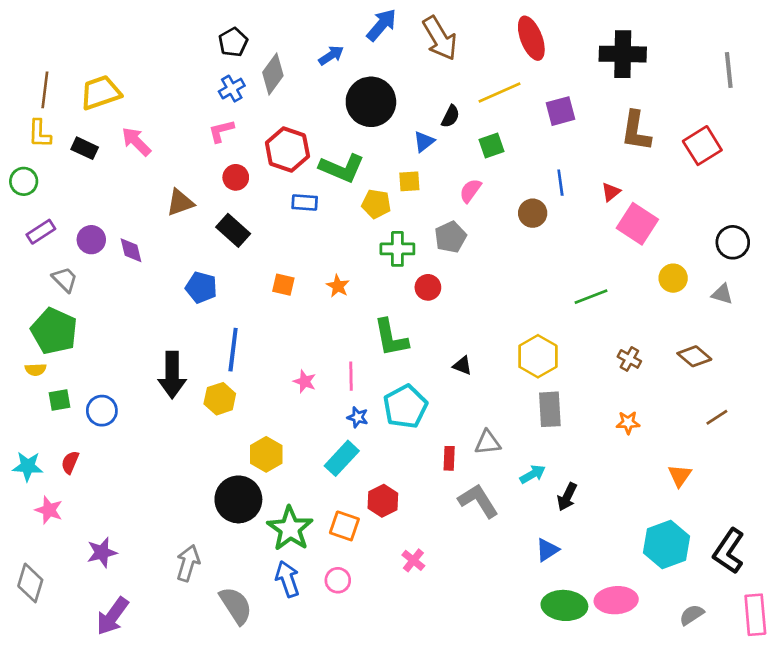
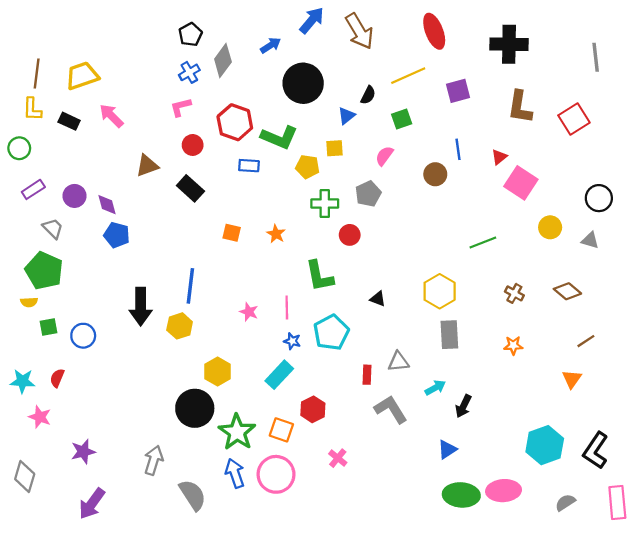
blue pentagon: (201, 287) -> (117, 235), moved
orange triangle: (680, 476) -> (572, 379), moved
pink circle: (338, 580) -> (276, 474), size x1.8

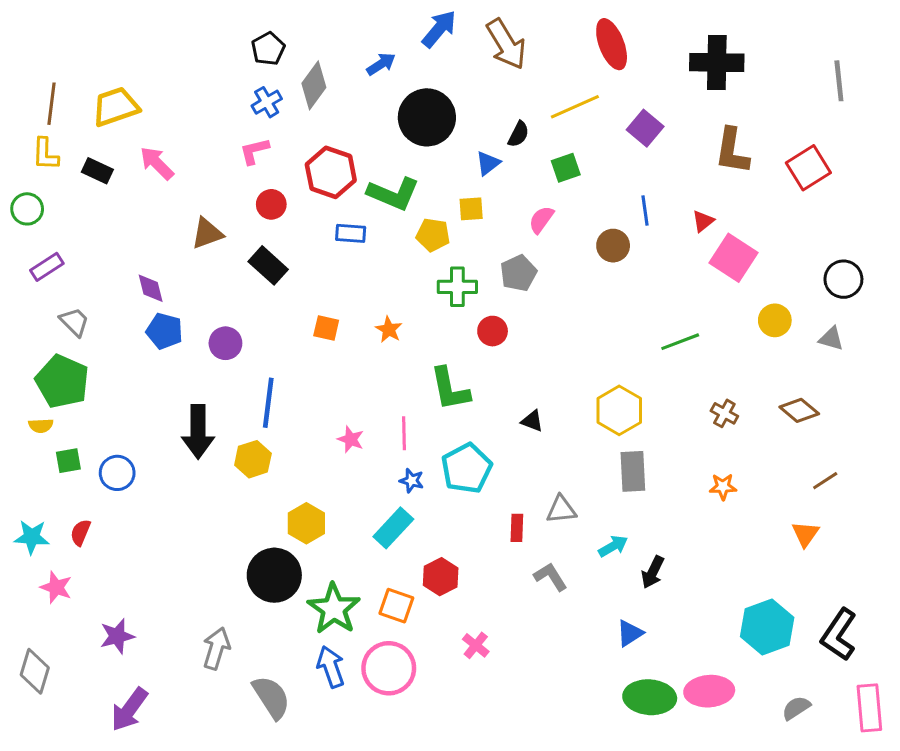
purple square: (458, 91) -> (645, 128), turned -35
purple circle: (74, 196) -> (225, 343), moved
gray L-shape: (391, 409) -> (550, 577), size x0.7

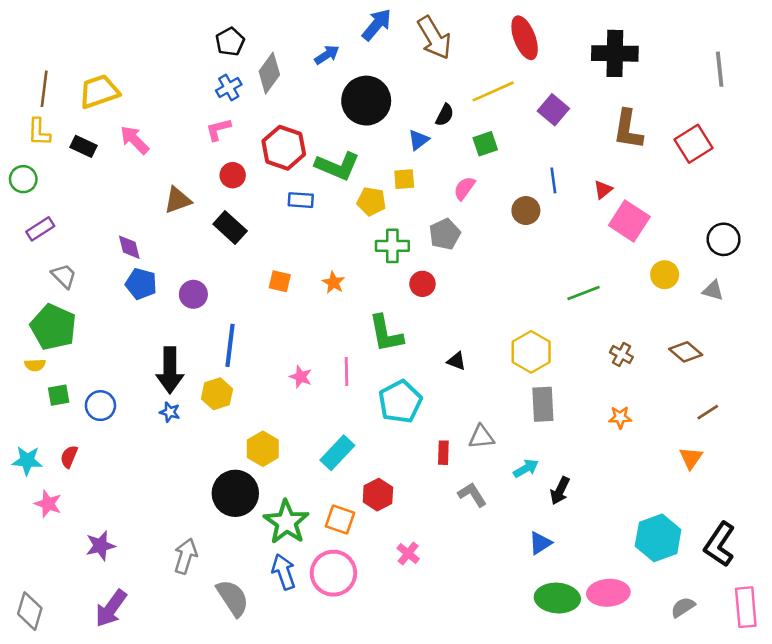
blue star: (412, 481) -> (170, 412), moved
gray diamond: (35, 671) -> (30, 611), moved

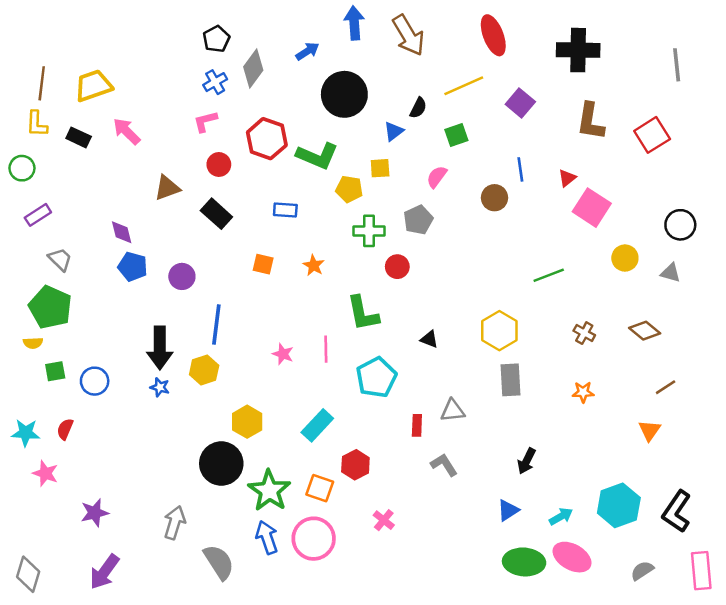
blue arrow: (377, 25) -> (354, 23), turned -44
blue rectangle: (301, 200) -> (285, 210), moved
cyan arrow: (526, 468) -> (561, 516), moved
pink ellipse: (608, 593) -> (572, 557), turned 33

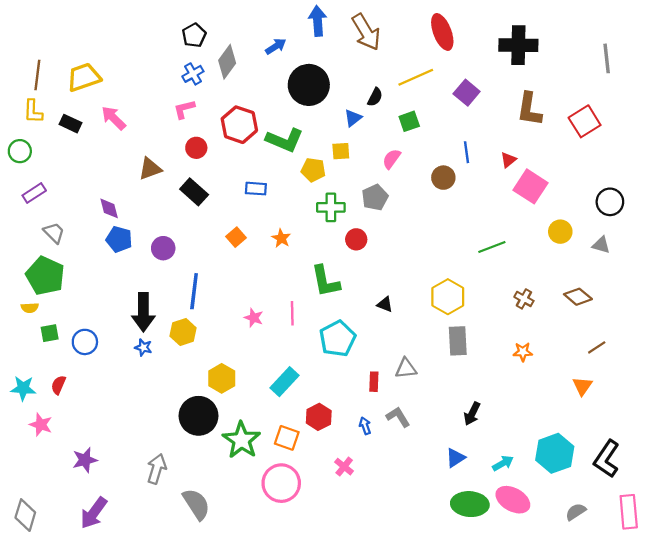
orange square: (263, 264) -> (236, 237), turned 36
blue arrow: (267, 537) -> (365, 426), moved, size x0.6

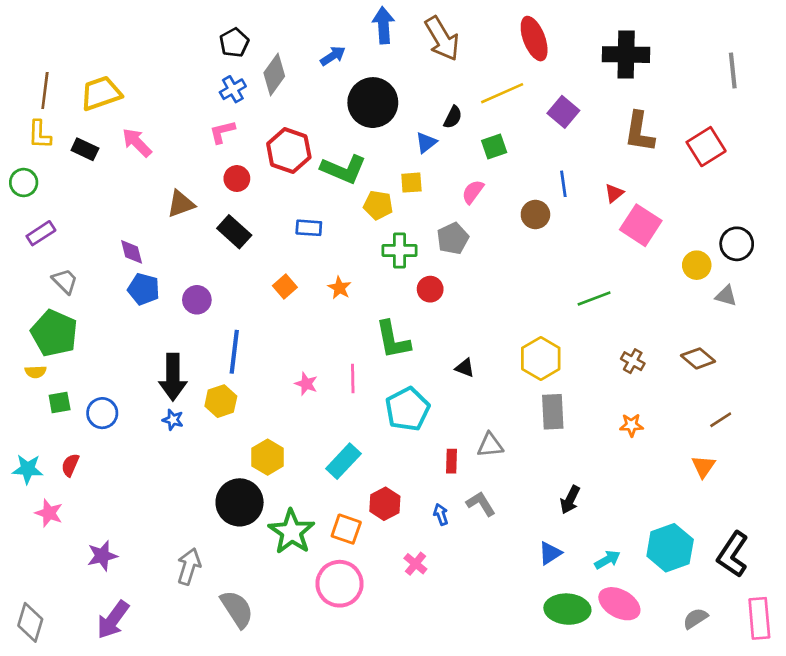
yellow circle: (560, 232) -> (697, 265), moved

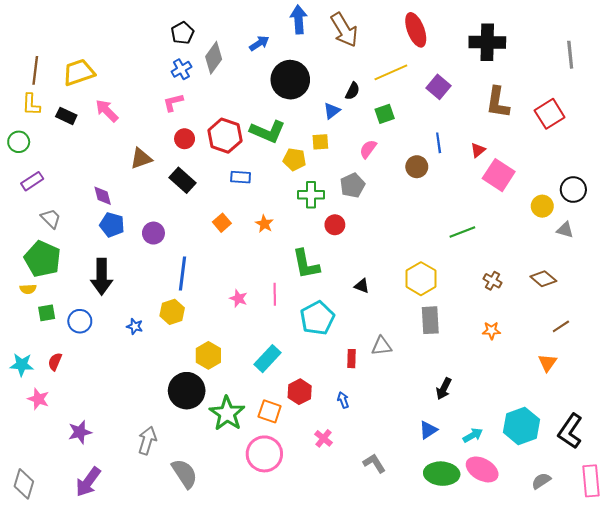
red hexagon: (289, 151) -> (225, 136), moved
black arrow: (173, 377) -> (102, 277), moved
gray L-shape: (481, 504) -> (374, 463), moved

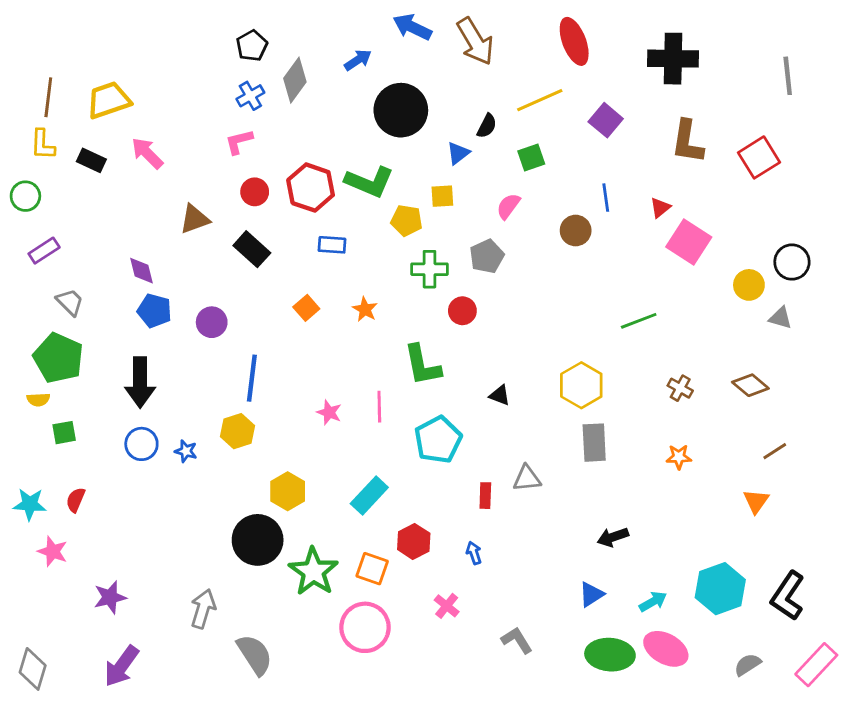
blue arrow: (299, 19) -> (412, 27), turned -60
blue circle: (80, 321) -> (141, 444), moved
black arrow: (444, 389) -> (613, 537), turned 45
pink rectangle: (591, 481) -> (816, 665), turned 48

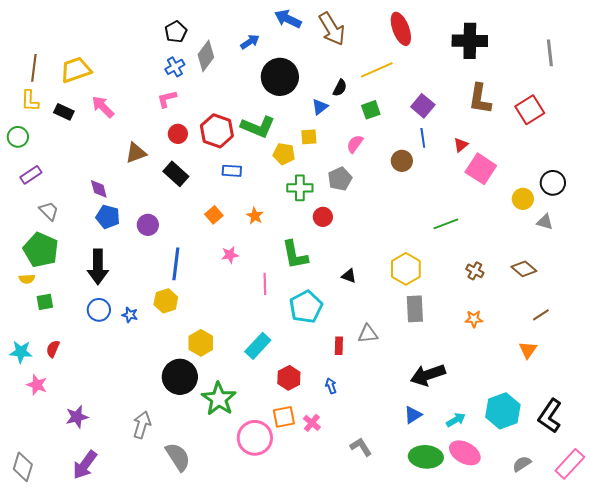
purple square: (606, 120) -> (423, 106), moved
pink star: (329, 412) -> (230, 255), moved, turned -30
black arrow: (613, 537) -> (428, 375), size x1.6
orange square: (372, 569) -> (284, 417), moved, turned -30

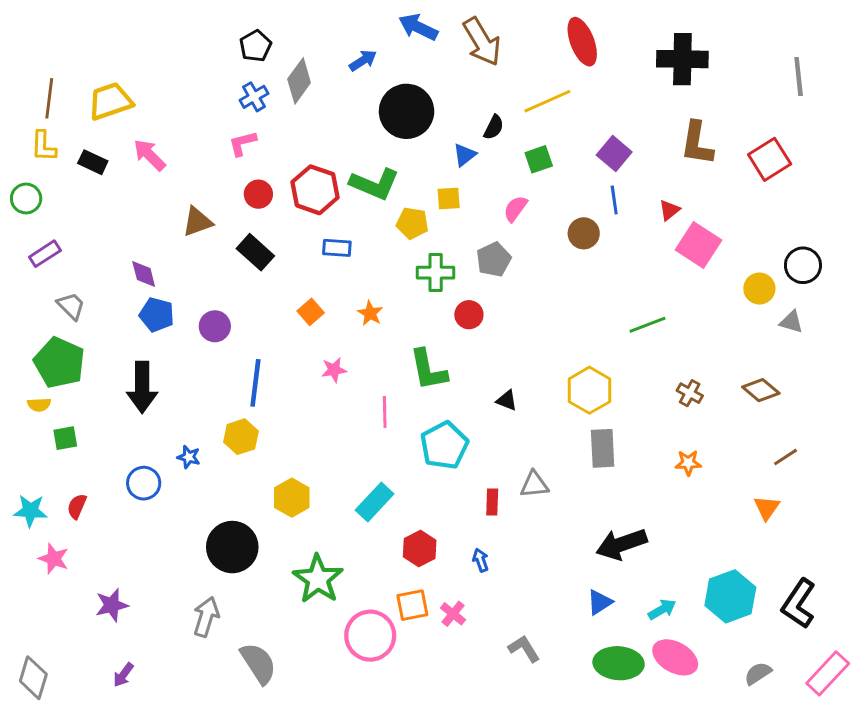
blue circle: (99, 310) -> (144, 483), moved
black circle: (180, 377) -> (232, 547), moved
purple arrow: (85, 465) -> (123, 675), size x0.6

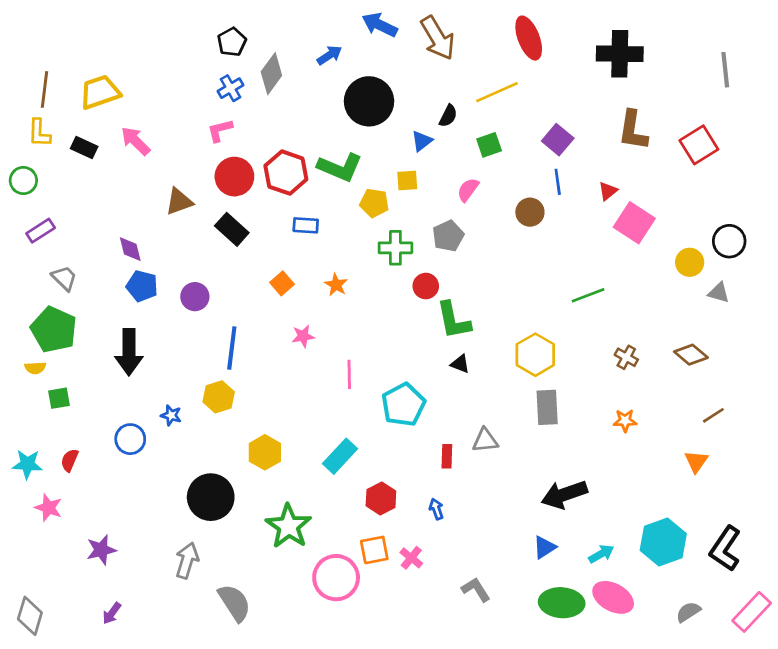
red circle: (258, 194) -> (234, 177), size x1.5
green L-shape: (428, 370) -> (453, 320), moved

